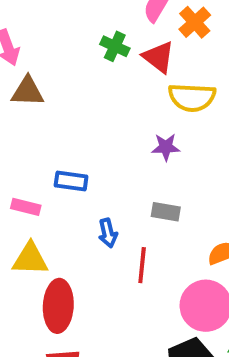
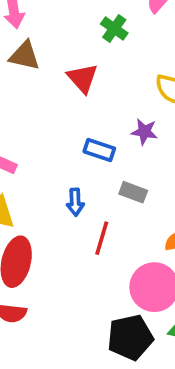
red triangle: (159, 57) -> (83, 78), moved
blue rectangle: (71, 181) -> (99, 150), moved

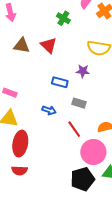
brown triangle: (25, 56) -> (22, 46), moved
blue arrow: (75, 202) -> (49, 110), turned -64
red line: (102, 238) -> (74, 129), moved, turned -48

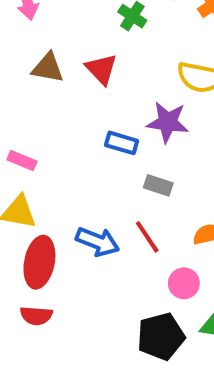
purple star: (83, 71) -> (168, 122), size x1.5
blue arrow: (49, 110) -> (97, 242), moved, size x1.5
pink circle: (93, 152) -> (184, 283), size x0.6

